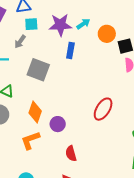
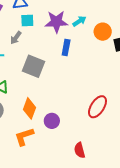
red semicircle: (71, 153) -> (80, 150), moved

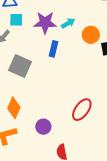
purple circle: (52, 121) -> (43, 127), moved

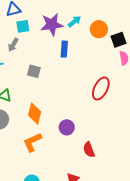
gray square: (20, 66) -> (34, 71), size x0.6
red ellipse: (82, 110) -> (101, 88), moved

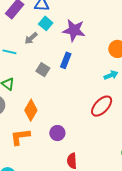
cyan arrow: (75, 21) -> (111, 75), moved
cyan square: (23, 26) -> (46, 23), turned 32
blue rectangle: (64, 49) -> (66, 60), moved

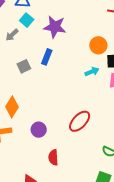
gray square: (43, 70) -> (24, 66), turned 32
red ellipse: (102, 106) -> (80, 121), moved

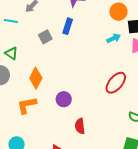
red ellipse: (80, 121) -> (116, 83), moved

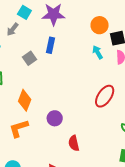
cyan arrow: (114, 38) -> (98, 52), turned -88

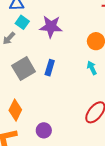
blue rectangle: (51, 45) -> (50, 68), moved
gray square: (30, 58) -> (24, 69), size x1.6

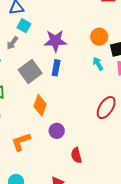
purple star: (51, 27) -> (55, 41), moved
orange diamond: (15, 110) -> (40, 105), moved

